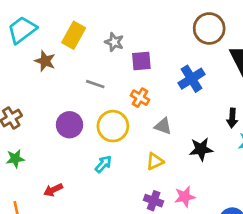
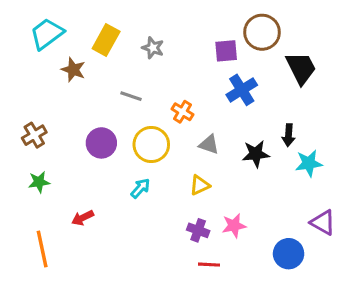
purple square: (141, 61) -> (226, 51), moved
black star: (201, 149) -> (256, 154), moved

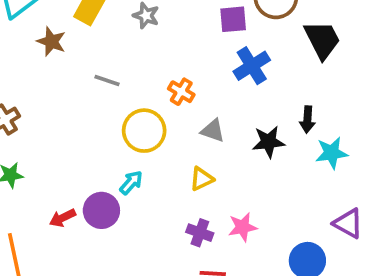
gray line: (131, 96) -> (107, 81), moved
purple circle: (101, 143) -> (101, 210), moved

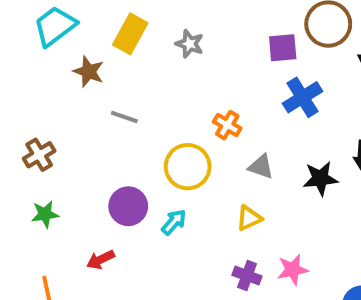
gray line: (107, 81) -> (124, 117), moved
purple circle: (101, 210) -> (128, 206), moved

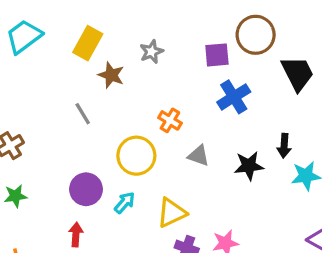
gray star: (190, 44) -> (151, 52), moved, turned 30
brown star: (89, 72) -> (111, 75), moved
gray line: (124, 117) -> (83, 114), turned 40
yellow triangle: (249, 218) -> (172, 213), moved, size x1.4
red arrow: (100, 260) -> (76, 235), moved, turned 120

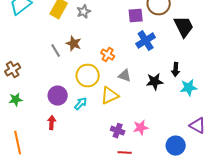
gray star: (151, 52) -> (84, 12), moved
brown star: (111, 75) -> (74, 44), moved
yellow triangle: (172, 213) -> (110, 96), moved

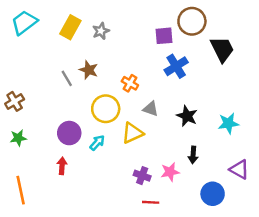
black arrow: (176, 70) -> (193, 155), moved
black star: (155, 82) -> (187, 116), turned 30

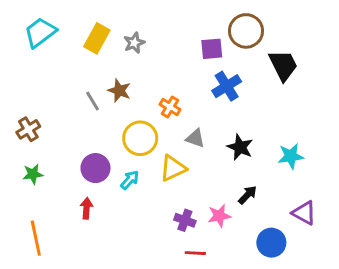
black arrow: (193, 155) -> (248, 195), turned -140

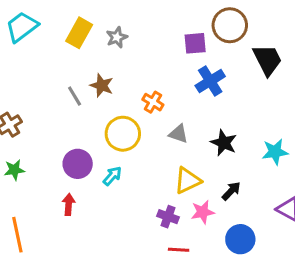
yellow triangle: (173, 168) -> (188, 180), moved
blue circle: (271, 243) -> (240, 239), moved

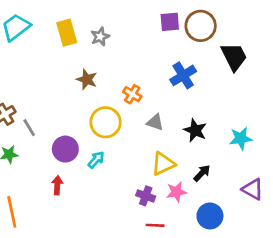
yellow rectangle: (79, 33) -> (67, 33), turned -45
purple square: (195, 43) -> (170, 22), moved
gray line: (75, 96) -> (29, 128), moved

